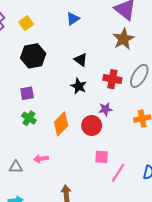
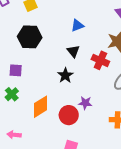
blue triangle: (73, 19) -> (77, 25), moved
red cross: (112, 79) -> (100, 60), moved

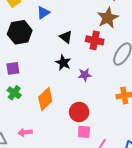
blue triangle: (77, 25) -> (43, 13), moved
purple star: (85, 103) -> (85, 75), moved
red circle: (69, 115) -> (79, 112), moved

